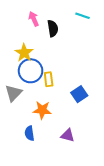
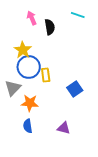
orange star: (42, 110) -> (30, 103), moved

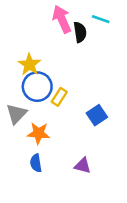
pink arrow: (32, 18) -> (62, 19), moved, size x1.5
black semicircle: (50, 27) -> (80, 32), moved
yellow rectangle: (46, 75) -> (59, 97), turned 40

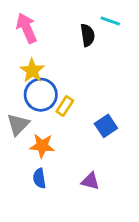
pink arrow: (62, 19) -> (27, 28), moved

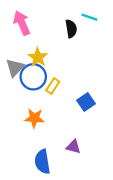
yellow star: (32, 71) -> (38, 57), moved
gray triangle: (18, 124) -> (15, 68), moved
blue semicircle: (39, 178) -> (42, 162), moved, size x1.5

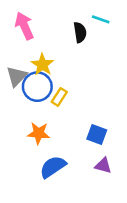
blue square: (86, 102) -> (97, 134), moved, turned -36
purple triangle: (73, 147) -> (103, 165), moved
blue semicircle: (42, 162) -> (53, 167), moved, turned 65

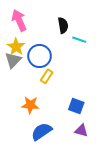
cyan line: (101, 19) -> (79, 40), moved
yellow star: (42, 65) -> (16, 47), moved
blue circle: (37, 87) -> (40, 56), moved

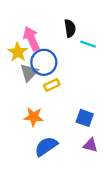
pink arrow: (19, 20) -> (31, 38), moved
gray triangle: (13, 60) -> (29, 73), moved
yellow rectangle: (47, 76) -> (52, 85), turned 32

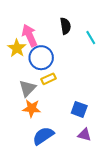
cyan line: (88, 44) -> (91, 38), moved, turned 40
gray triangle: (29, 73) -> (27, 88), moved

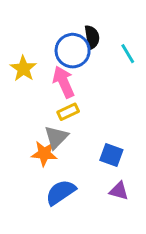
pink arrow: (30, 35) -> (64, 82), moved
blue circle: (41, 58) -> (73, 51), moved
gray triangle: (27, 88) -> (56, 137), moved

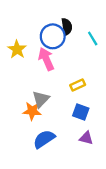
yellow rectangle: (68, 112) -> (78, 85), moved

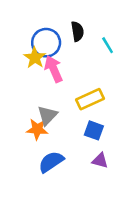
blue circle: (53, 36) -> (46, 43), moved
yellow star: (17, 49) -> (35, 58), moved
yellow rectangle: (78, 85) -> (90, 99), size x1.5

